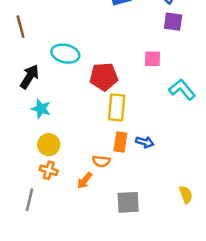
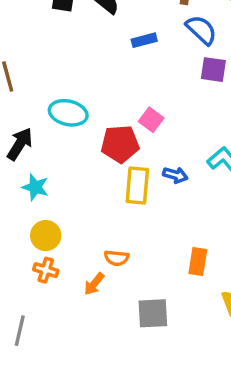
pink square: (153, 59) -> (151, 120), moved, turned 36
orange rectangle: (120, 142) -> (198, 261), moved
blue arrow: (145, 142) -> (175, 175), moved
gray line: (29, 200) -> (20, 331), moved

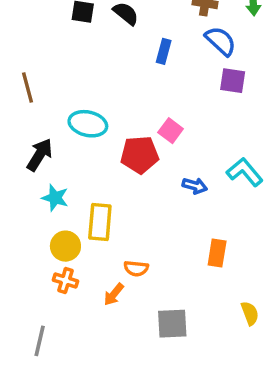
blue rectangle: (144, 40) -> (164, 51), turned -60
yellow rectangle: (137, 185) -> (100, 222), moved
orange rectangle: (198, 261) -> (217, 253), moved

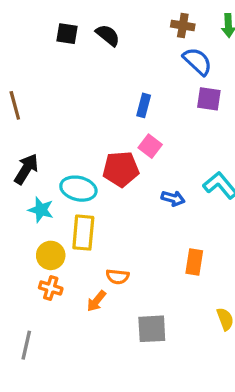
blue rectangle: (164, 51) -> (144, 105), moved
cyan ellipse: (88, 124) -> (78, 189), moved

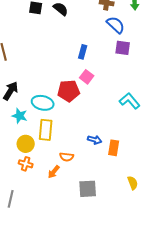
blue arrow: (173, 198) -> (95, 140), moved

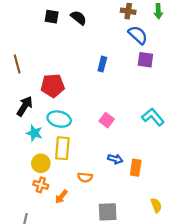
pink square: (87, 77) -> (107, 120), moved
red pentagon: (69, 91) -> (53, 86), moved
orange arrow: (54, 172) -> (61, 197), moved

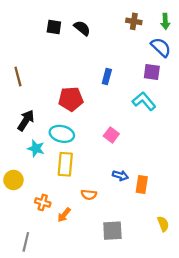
blue semicircle: (138, 35) -> (161, 47), moved
red pentagon: (53, 86) -> (71, 99), moved
cyan L-shape: (153, 117) -> (144, 101), moved
yellow circle: (41, 163) -> (13, 180), moved

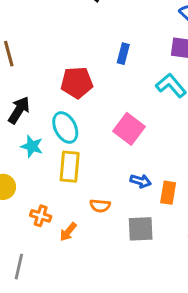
cyan ellipse: (62, 134) -> (65, 127), turned 50
pink square: (111, 135) -> (129, 129), size x1.5
gray square: (112, 231) -> (141, 229), moved

